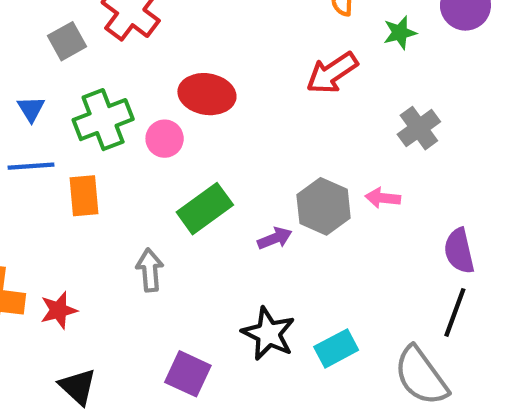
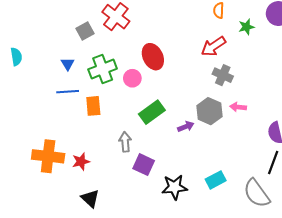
red ellipse: (207, 94) -> (153, 57), turned 55
gray cross: (419, 128) -> (223, 75), moved, turned -30
black star: (268, 334) -> (174, 187), moved, turned -30
purple square: (188, 374) -> (144, 165), moved

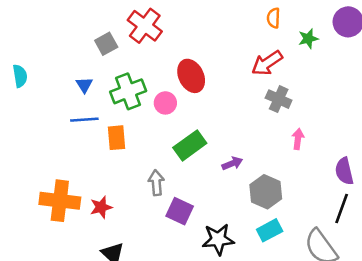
pink arrow: (238, 107) -> (298, 139), turned 91
gray hexagon: (209, 111) -> (266, 192), moved

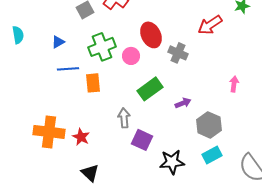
blue triangle: (84, 85) -> (58, 42), moved, turned 32
gray cross: (279, 99) -> (178, 53), moved
red star: (101, 207) -> (81, 137), turned -30

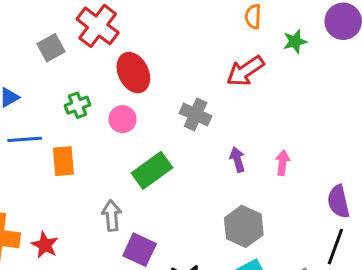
red ellipse: (151, 35) -> (133, 73), moved
green cross: (102, 47) -> (77, 105), size x0.6
purple arrow: (183, 103) -> (237, 160), moved, turned -84

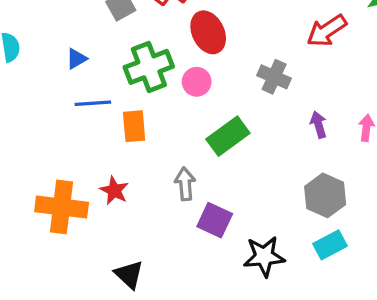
green cross: (77, 105) -> (149, 67), size x1.8
red star: (45, 245) -> (114, 190), moved

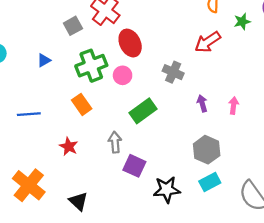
blue line: (93, 103) -> (29, 114), moved
orange rectangle: (134, 126) -> (82, 104), turned -30
orange cross: (62, 207) -> (29, 185), moved, turned 32

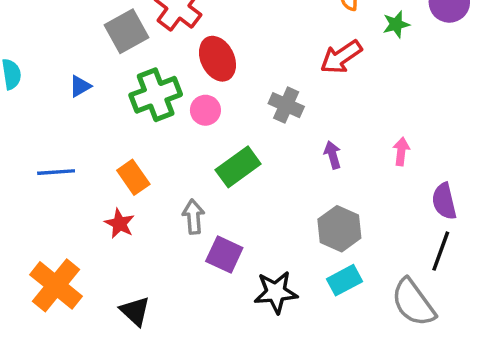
gray square: (73, 26) -> (126, 31), size x1.4
orange rectangle: (82, 104) -> (133, 177), moved
pink arrow: (234, 106) -> (401, 151), moved

